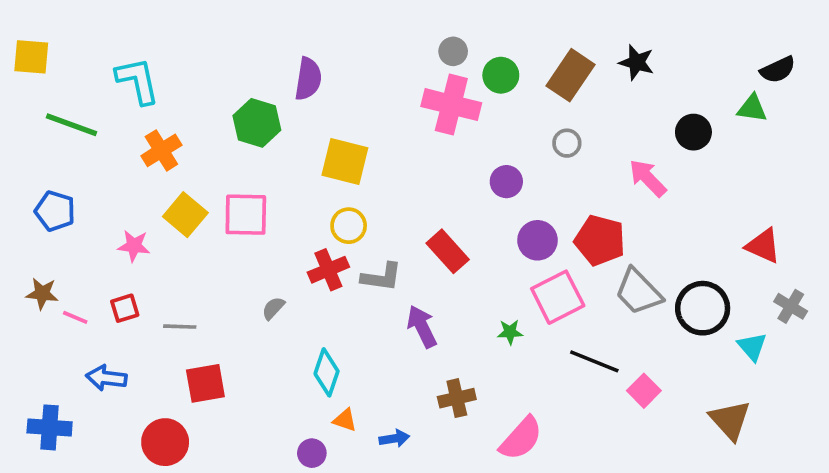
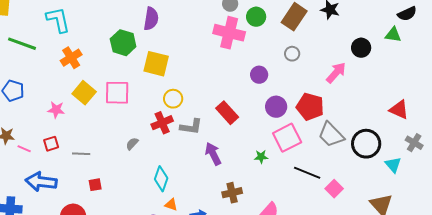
yellow square: (345, 161) -> (156, 64), moved
pink arrow: (648, 178) -> (336, 73), turned 85
blue arrow: (106, 378) -> (41, 182), size x1.4
red square: (205, 383) -> (95, 185), size x0.6

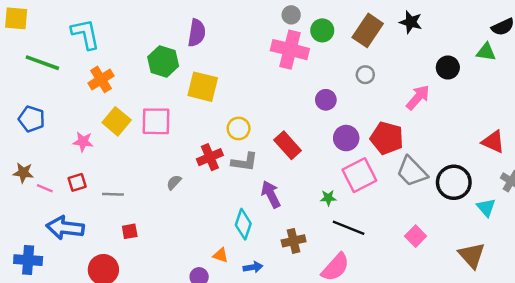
yellow circle: (173, 99) -> (239, 128), moved
black line: (307, 173) -> (349, 228), moved
cyan diamond: (161, 179) -> (243, 224), moved

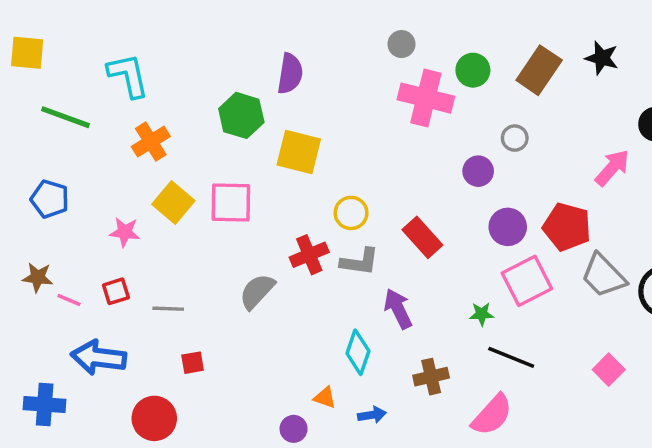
gray circle: (291, 15) -> (402, 44), moved
gray circle: (365, 75) -> (515, 138), moved
gray semicircle: (174, 182) -> (257, 291), size x1.6

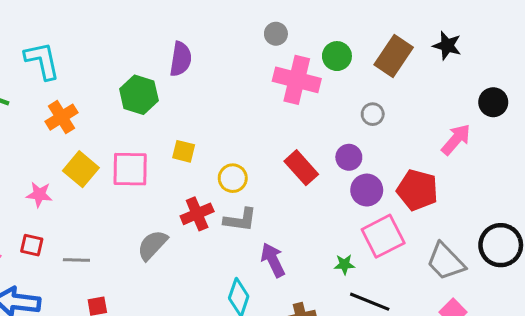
yellow square: (299, 152) -> (184, 151), moved, size x0.6
purple circle: (478, 171) -> (349, 157), moved
red rectangle: (422, 237) -> (301, 168), moved
gray trapezoid: (603, 276) -> (446, 261), moved
red square: (116, 291) -> (32, 245), turned 30

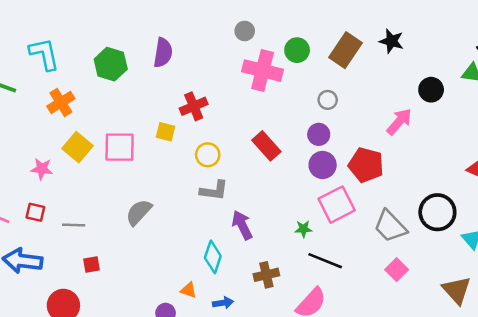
green hexagon: (139, 95) -> (111, 64), moved
purple circle: (349, 157) -> (319, 134), moved
red cross: (197, 214) -> (194, 106), moved

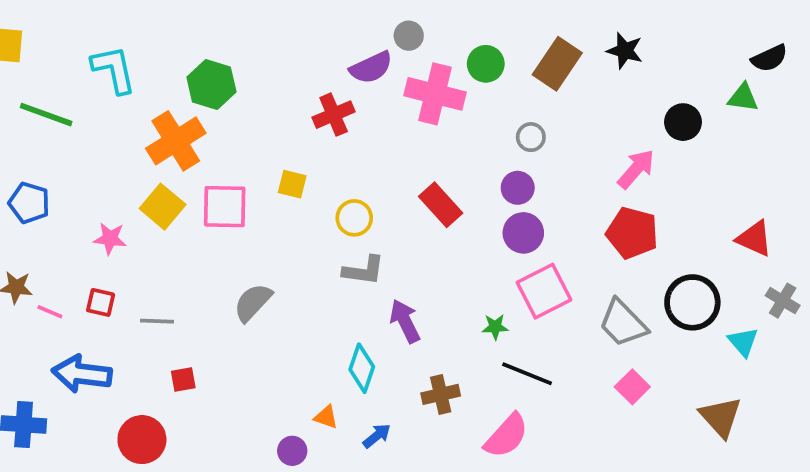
purple semicircle: (163, 53) -> (371, 68), moved, turned 56
orange cross: (61, 102) -> (176, 141), moved, size x1.4
red cross: (194, 106) -> (334, 115), moved
red pentagon: (366, 165) -> (632, 233), moved
blue arrow: (223, 303) -> (377, 436), turned -30

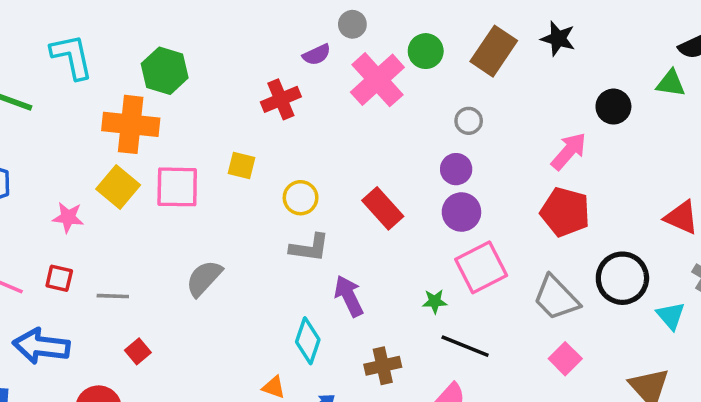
purple semicircle: (371, 68) -> (317, 55), size x0.7
pink cross: (435, 94) -> (377, 80), turned 34
orange cross: (176, 141) -> (131, 124), turned 38
red rectangle: (441, 205) -> (383, 208), moved
red square: (183, 379) -> (138, 351), turned -30

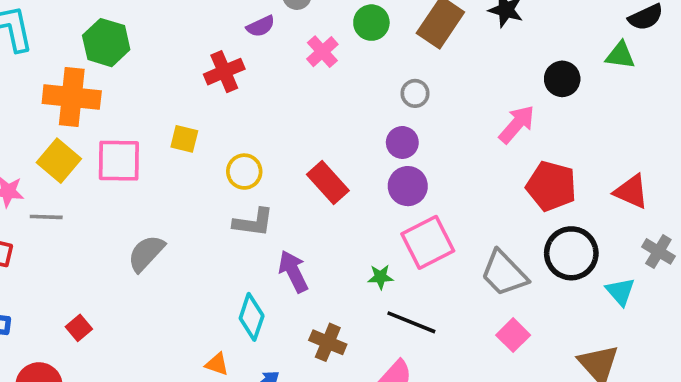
pink cross: (377, 80) -> (322, 52), size x0.6
red pentagon: (565, 212) -> (551, 186), moved
gray line: (113, 296) -> (46, 217), moved
brown cross: (383, 366) -> (328, 342), turned 36

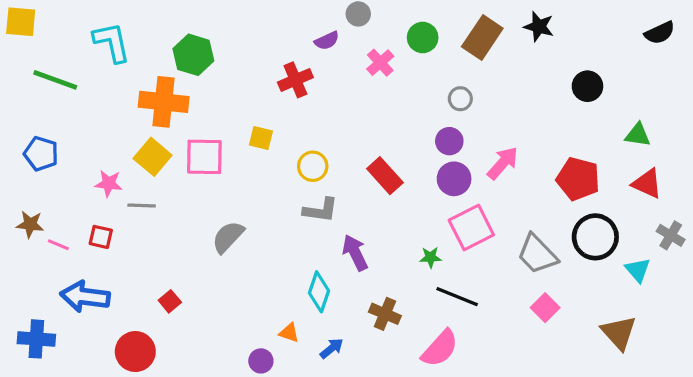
green triangle: (620, 55) -> (638, 135), moved
pink arrow: (517, 124) -> (503, 163), moved

